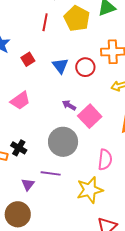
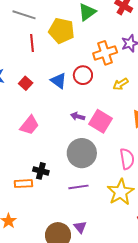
purple triangle: (28, 184) -> (80, 227), moved

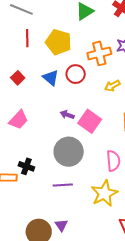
yellow pentagon: (62, 31) -> (58, 42), moved

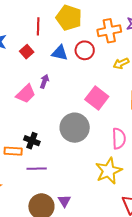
red line: (27, 38) -> (38, 26), moved
blue triangle: (51, 78) -> (60, 53), turned -30
purple arrow: (67, 115) -> (44, 81), moved, turned 88
purple line: (63, 185) -> (37, 169), moved

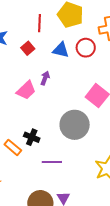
orange rectangle: (13, 151) -> (13, 147), turned 36
purple line: (37, 169) -> (52, 162), moved

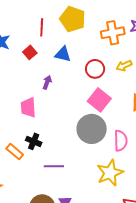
red circle: (86, 48) -> (95, 69), moved
pink trapezoid: (26, 90) -> (28, 107), moved, turned 130
gray circle: (75, 125) -> (92, 129), moved

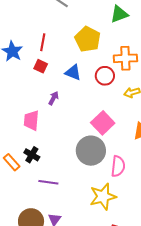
red line: (42, 27) -> (43, 42), moved
red square: (30, 52) -> (41, 66), turned -32
red circle: (95, 69) -> (105, 76), moved

